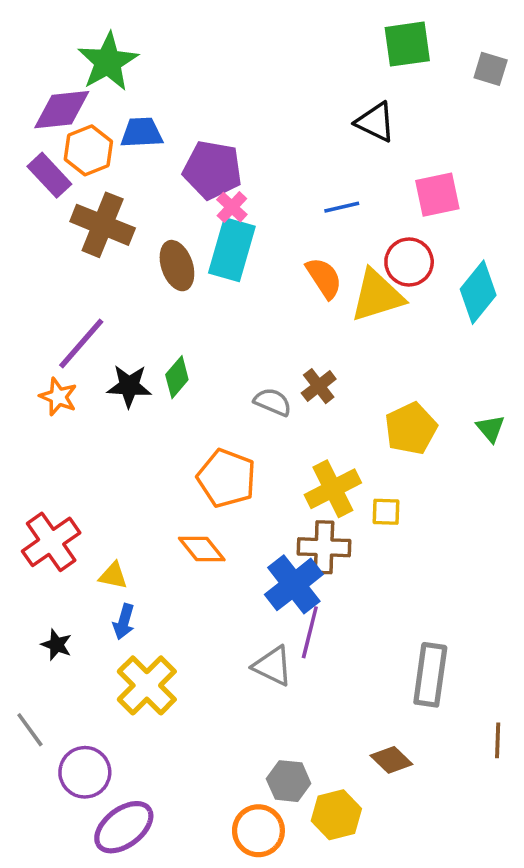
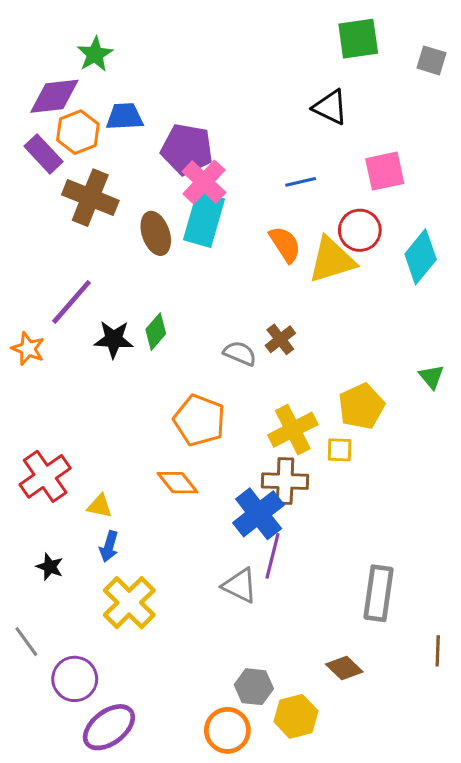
green star: (108, 62) -> (95, 54), size x0.7
pink cross: (232, 207) -> (204, 182), size x1.6
orange star: (58, 397) -> (28, 349), moved
yellow pentagon: (411, 429) -> (361, 406), moved

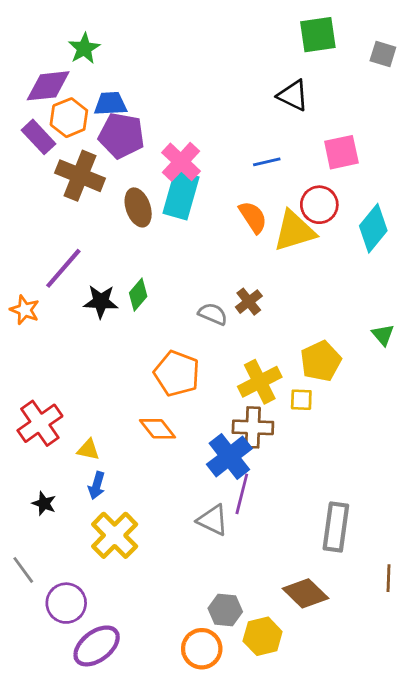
purple pentagon: (187, 149) -> (122, 136), moved
brown diamond: (344, 668) -> (305, 593), size x1.4

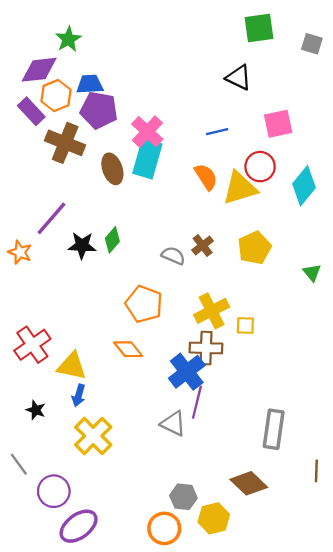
yellow pentagon: (321, 361) -> (254, 248), moved
yellow triangle: (88, 450) -> (72, 366), size x1.6

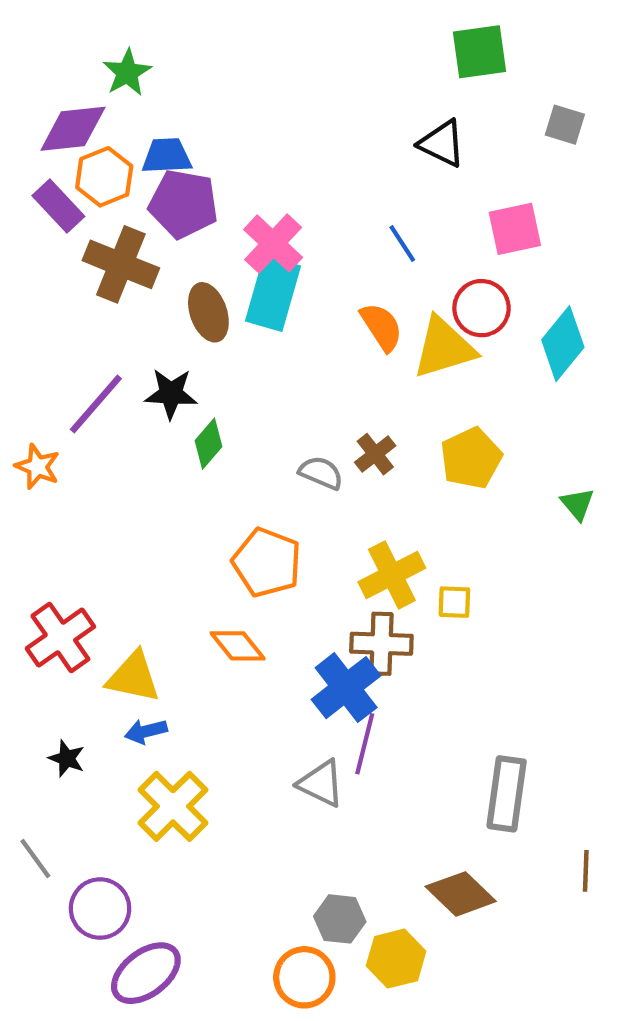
gray square: (312, 44) -> (565, 125), moved
blue line: (217, 132) -> (402, 243), turned 70
black star: (82, 245) -> (171, 394), moved
blue arrow: (79, 395) -> (146, 731), turned 60

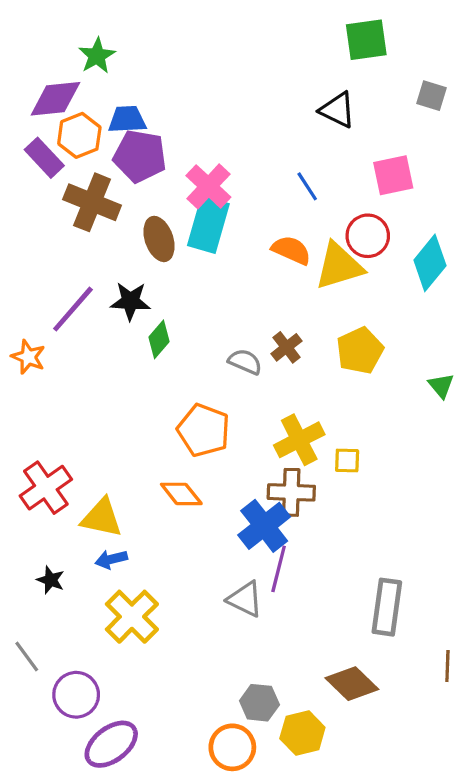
orange semicircle: (381, 327) -> (291, 250), turned -33

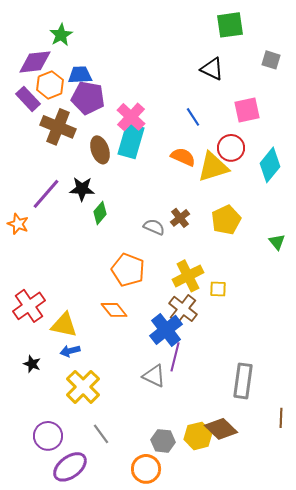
brown cross: (291, 492) -> (183, 309), turned 36
gray line: (27, 657) -> (101, 434), moved
yellow hexagon: (302, 733) -> (198, 436), moved

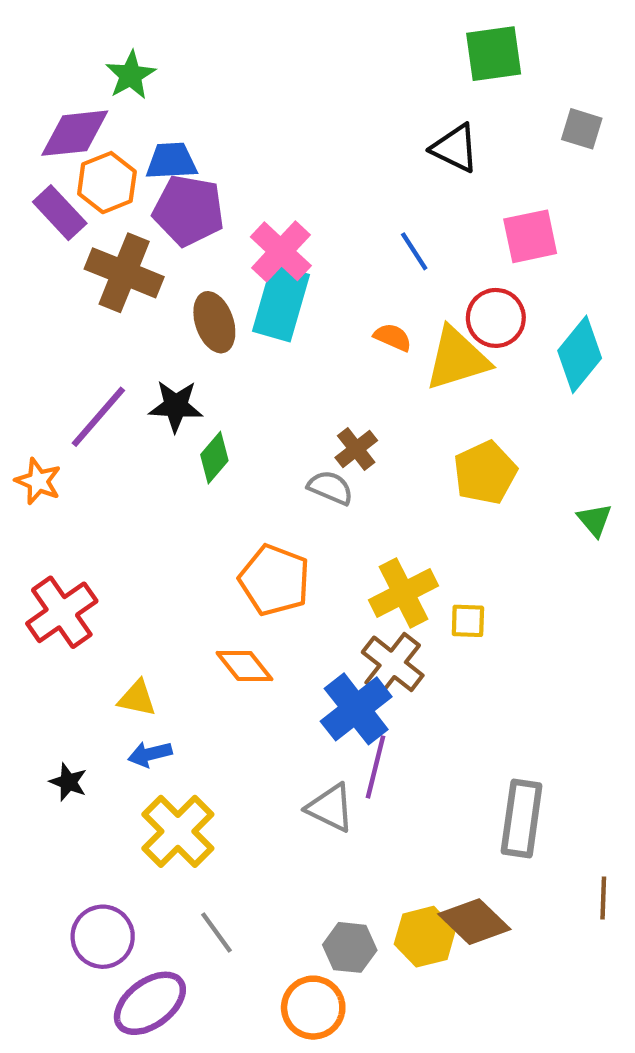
orange semicircle: (183, 157) -> (393, 337), size x0.7
brown cross: (180, 218) -> (356, 449), moved
red cross: (29, 306) -> (62, 612), moved
yellow triangle: (64, 325) -> (137, 698), size x0.7

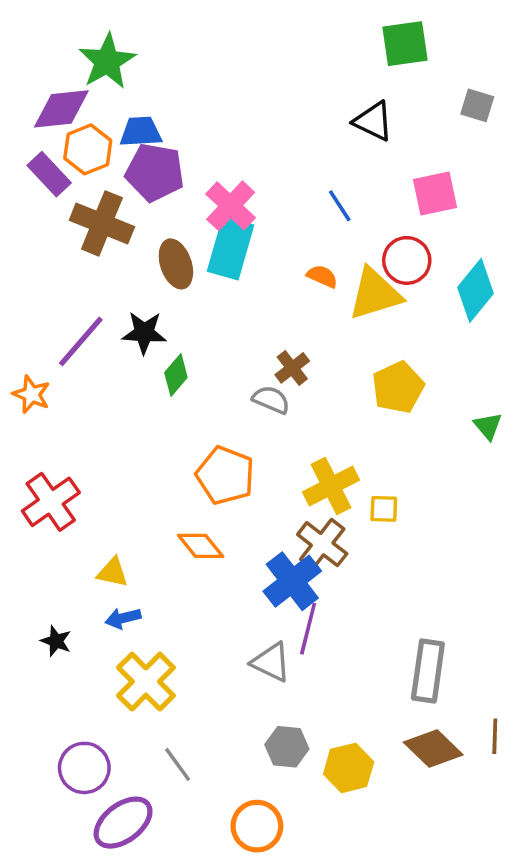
green star: (131, 75) -> (107, 61), size x1.4
brown diamond: (474, 922) -> (433, 749), moved
gray hexagon: (350, 947) -> (287, 747), moved

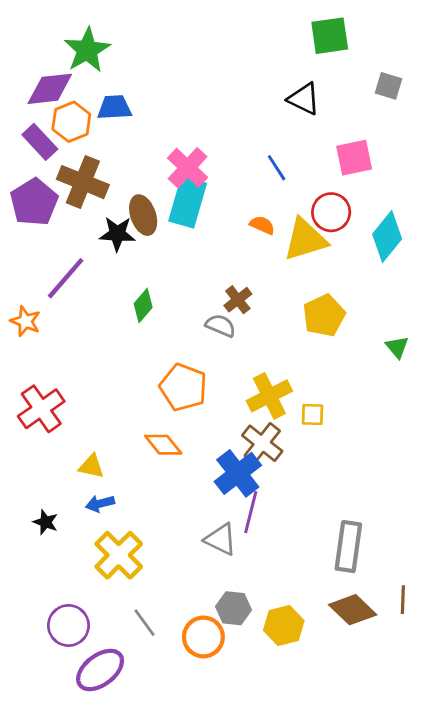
purple pentagon: (155, 172) -> (34, 202), moved, turned 30
black star: (144, 333) -> (117, 234), moved
orange circle: (257, 826) -> (203, 637), moved

